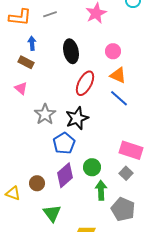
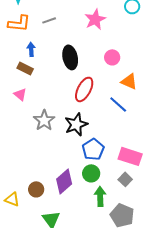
orange triangle: (118, 75) -> (129, 81), moved
blue pentagon: (64, 143) -> (93, 149), moved

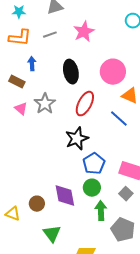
pink star: (95, 19) -> (84, 32), moved
pink circle: (112, 57) -> (113, 72), size x1.6
brown rectangle: (25, 68) -> (17, 82), moved
gray star: (44, 120) -> (45, 104), moved
purple diamond: (64, 181) -> (65, 196), turned -60

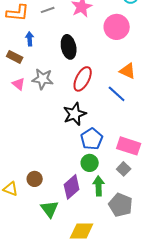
pink circle: (113, 72) -> (117, 27), moved
gray star: (45, 104) -> (43, 79), turned -30
purple diamond: (65, 196) -> (72, 187), moved, turned 60

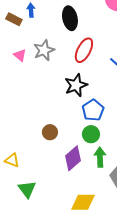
brown rectangle: (15, 57) -> (14, 19), moved
gray star: (43, 79) -> (44, 50), turned -30
brown circle: (35, 179) -> (50, 132), moved
green triangle: (50, 209) -> (27, 189), moved

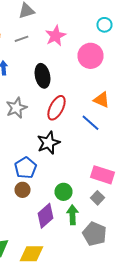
blue pentagon: (93, 110) -> (26, 168), moved
yellow diamond: (83, 202) -> (32, 254), moved

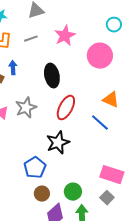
brown circle: (22, 190) -> (42, 194), moved

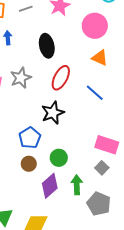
orange triangle: (111, 100) -> (100, 58), moved
green circle: (73, 192) -> (59, 158), moved
brown circle: (42, 194) -> (29, 164), moved

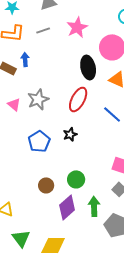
black ellipse: (47, 46) -> (88, 67), moved
black star: (53, 113) -> (70, 134), size x0.6
blue pentagon: (30, 138) -> (39, 141), moved

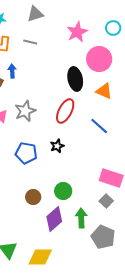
pink star: (77, 27) -> (77, 32), moved
gray line: (43, 30) -> (30, 42), turned 32
blue pentagon: (39, 141) -> (26, 153), turned -30

